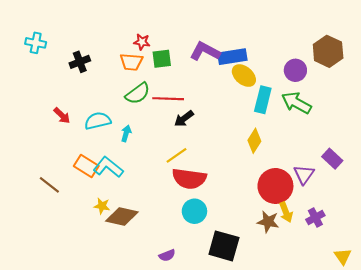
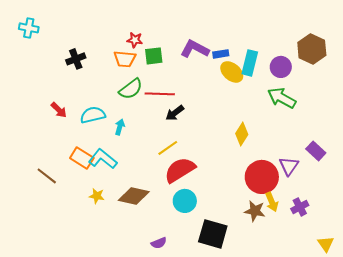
cyan cross: (36, 43) -> (29, 28), moved
blue rectangle: (232, 57) -> (221, 54), size x0.6
cyan rectangle: (263, 100) -> (250, 63), moved
red semicircle: (189, 179) -> (180, 170), turned 140
brown diamond: (122, 216) -> (134, 196), moved

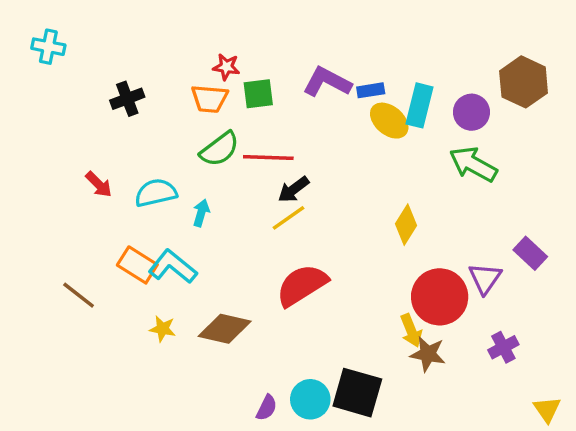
yellow line: (168, 148) -> (288, 218), moved
cyan circle: (185, 201) -> (310, 399), moved
yellow arrow: (272, 202) -> (411, 330), moved
purple semicircle: (159, 243) -> (267, 408), turned -42

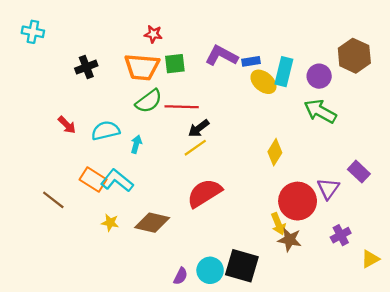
red star: (226, 67) -> (153, 34), moved
orange trapezoid: (210, 99) -> (142, 67), size x1.4
yellow triangle: (547, 409) -> (370, 259), moved, turned 36

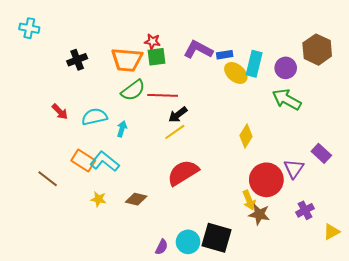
red star: (153, 34) -> (152, 41), moved
brown diamond: (152, 223) -> (136, 199), size x0.7

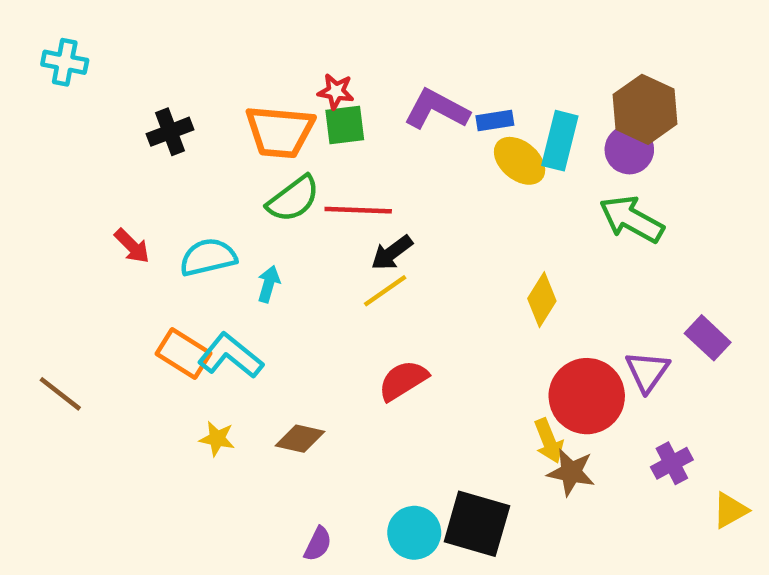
brown hexagon: (317, 50) -> (645, 109), moved
red semicircle: (183, 173) -> (403, 380), size x0.7
brown line: (48, 179) -> (60, 394), moved
purple semicircle: (162, 247) -> (318, 544), moved

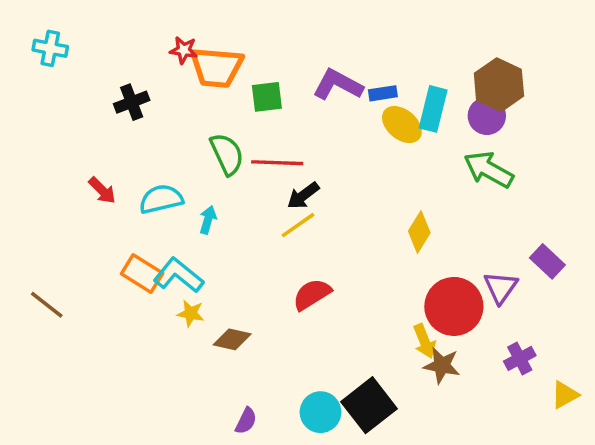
red star: (336, 91) -> (184, 50), moved
orange trapezoid: (280, 132) -> (217, 67), moved
green semicircle: (293, 199) -> (227, 154), turned -78
yellow star: (217, 439) -> (191, 313), moved
black square: (477, 524) -> (369, 405), turned 36

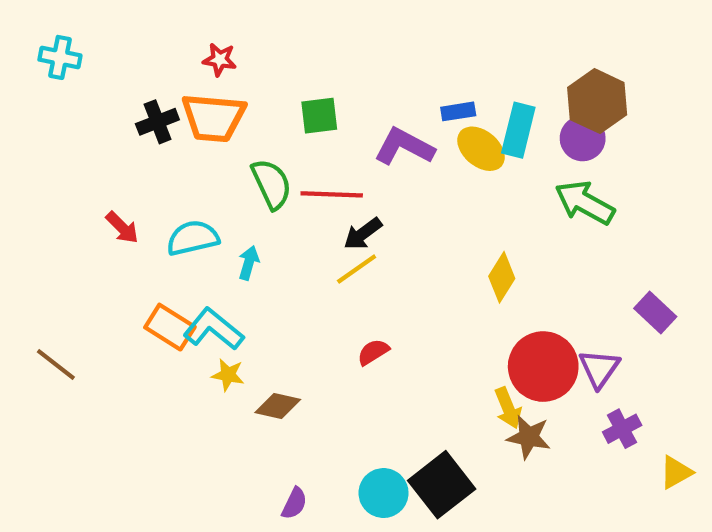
orange trapezoid: (217, 67) -> (213, 118), moved
purple L-shape: (338, 85) -> (404, 147), moved
purple triangle: (501, 287) -> (599, 369), moved
red semicircle: (312, 294) -> (373, 352), size x0.7

